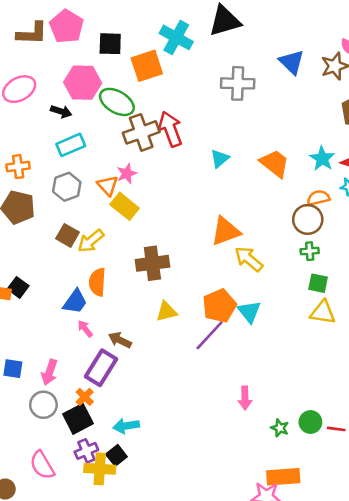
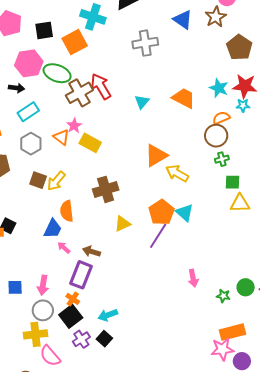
yellow rectangle: (125, 206) -> (90, 143), moved
yellow cross: (100, 469) -> (35, 334), moved

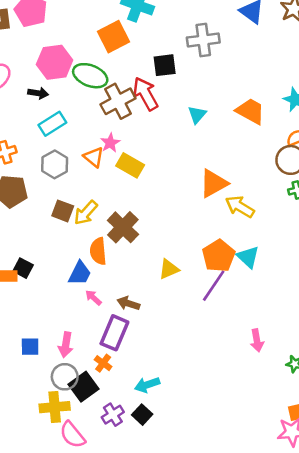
black square: (44, 30) -> (165, 65), moved
brown cross: (106, 189) -> (123, 227), moved, turned -30
black square: (71, 316) -> (83, 387), moved

